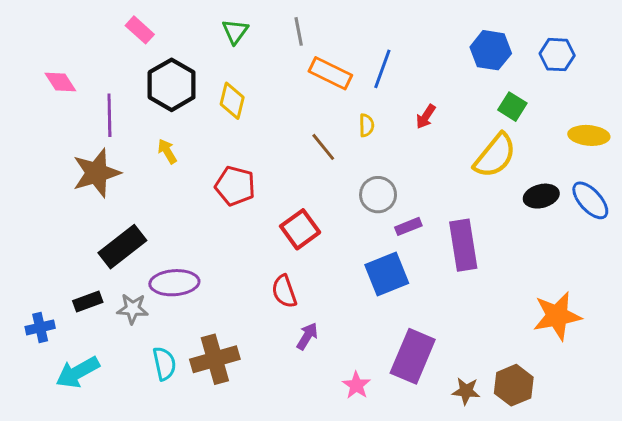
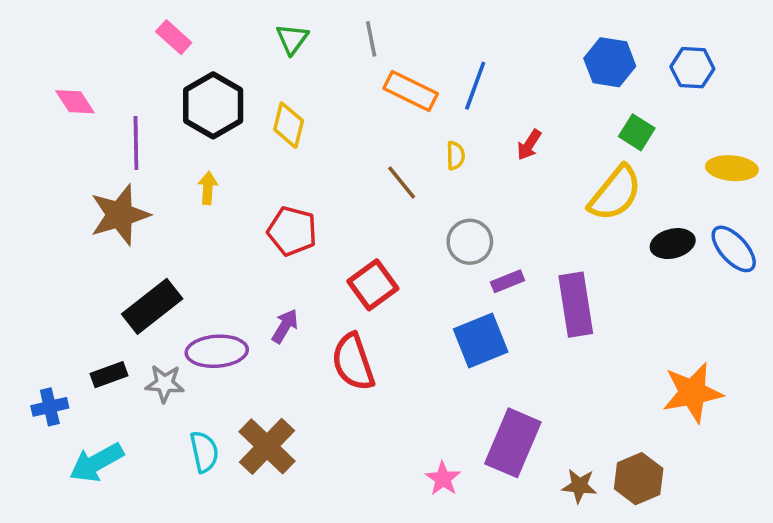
yellow arrow: (167, 151) -> (208, 188), turned 35
red semicircle: (284, 291) -> (353, 362), size x1.4
purple arrow: (307, 336) -> (285, 326), moved
brown cross: (215, 359) -> (267, 446), turned -30

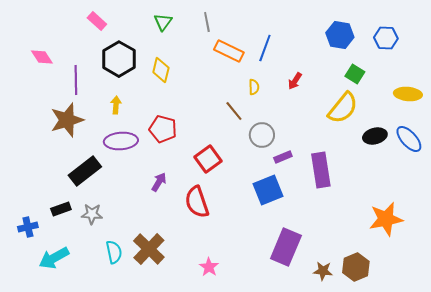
brown line: (402, 183) -> (234, 111), moved
purple ellipse: (217, 351) -> (121, 141), moved
pink star: (443, 479) -> (209, 267), moved

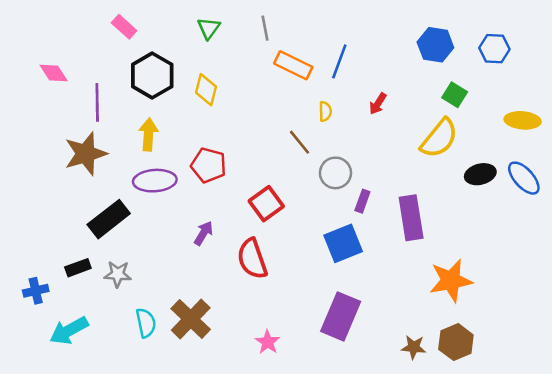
yellow arrow: (116, 105) -> (148, 134), size x1.4
purple rectangle: (283, 157) -> (362, 201), turned -48
orange star: (386, 219) -> (451, 281), moved
purple rectangle: (286, 247) -> (341, 316), moved

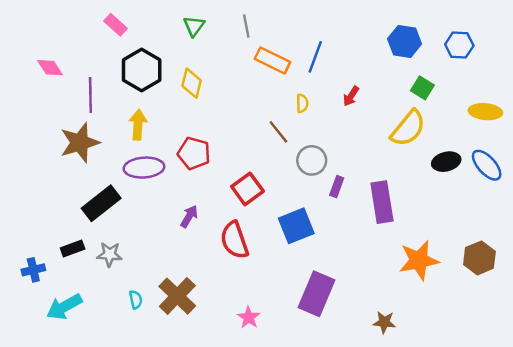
blue square: (343, 243) -> (296, 226), moved
cyan semicircle: (146, 323) -> (136, 300), size x0.7
brown hexagon: (456, 342) -> (479, 258), moved

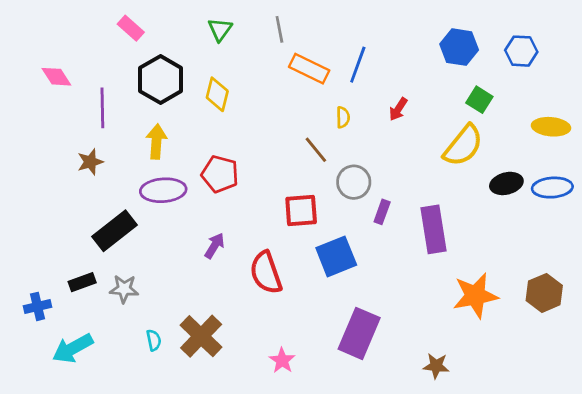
brown star: (80, 143) -> (90, 162), size x0.6
blue ellipse: (487, 165) -> (552, 188), turned -52
red square: (247, 189) -> (301, 211), moved, turned 32

